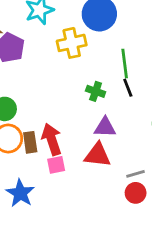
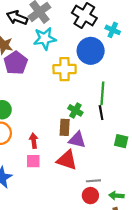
red arrow: (52, 139) -> (34, 141), size x0.6
brown rectangle: (30, 142) -> (65, 127), moved

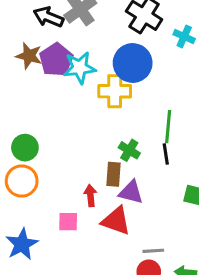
cyan star: (45, 38) -> (80, 68), moved
blue circle: (91, 51) -> (133, 63), moved
purple pentagon: (16, 63) -> (56, 60), moved
red arrow: (34, 141) -> (90, 196), moved

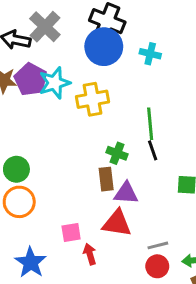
cyan cross: (184, 37) -> (150, 54), moved
blue circle: (133, 63) -> (104, 47), moved
red arrow: (90, 196) -> (90, 254), moved

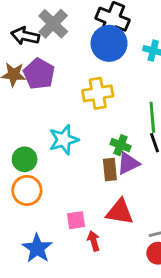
cyan star: (55, 83) -> (64, 140), moved
purple triangle: (126, 193) -> (128, 163), moved, turned -30

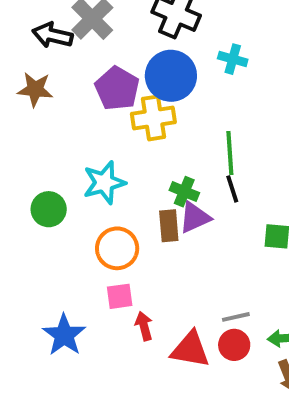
blue circle: (109, 43) -> (171, 76), moved
purple pentagon: (39, 74) -> (117, 88), moved
orange circle: (27, 190) -> (117, 248), moved
red triangle: (120, 212) -> (190, 349), moved

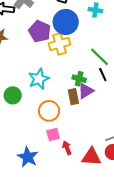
green line: (230, 153) -> (99, 57), turned -35

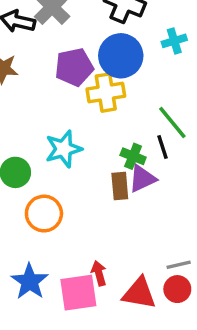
cyan cross: (95, 10) -> (174, 41), turned -32
purple pentagon: (40, 31) -> (74, 67), turned 30
black line: (103, 75) -> (162, 147), moved
orange circle: (49, 111) -> (44, 214), moved
pink square: (53, 135) -> (78, 293), moved, size x1.6

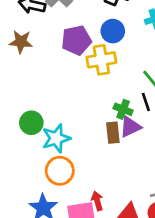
blue circle: (121, 56) -> (113, 31), size x0.7
cyan star: (64, 149) -> (56, 138), moved
orange circle: (44, 214) -> (60, 171), moved

